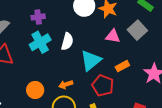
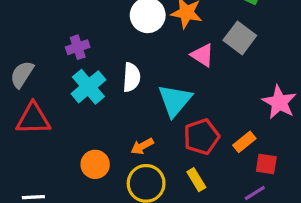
pink triangle: (113, 36) -> (203, 55), turned 35
orange rectangle: (122, 66) -> (244, 142), moved
red pentagon: (103, 86) -> (201, 137), turned -30

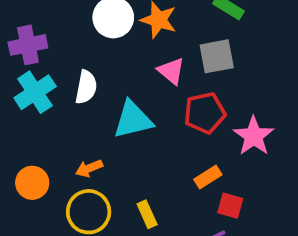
gray square: (240, 38) -> (217, 56), turned 36
purple cross: (78, 47) -> (28, 45), size x1.4
cyan triangle: (175, 100) -> (133, 120), turned 30
red pentagon: (201, 137) -> (205, 113), moved

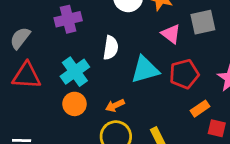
cyan cross: (35, 92) -> (75, 72), moved
red pentagon: (205, 113) -> (184, 74), moved
orange circle: (32, 183) -> (74, 104), moved

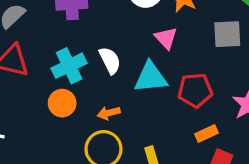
pink triangle: (171, 34) -> (166, 38), moved
white semicircle: (111, 48) -> (110, 60), moved, turned -45

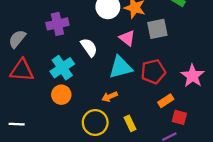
gray square: (227, 34) -> (157, 29), moved
white semicircle: (110, 60) -> (89, 47), moved
orange arrow: (109, 113) -> (110, 97), moved

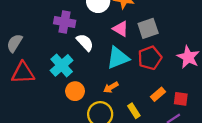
purple cross: (57, 24) -> (65, 22), moved, turned 30
gray square: (157, 29) -> (148, 28), moved
orange circle: (61, 95) -> (75, 91), moved
orange rectangle: (166, 101) -> (158, 94), moved

